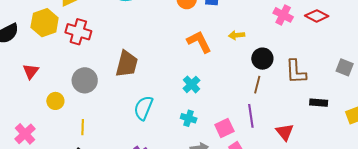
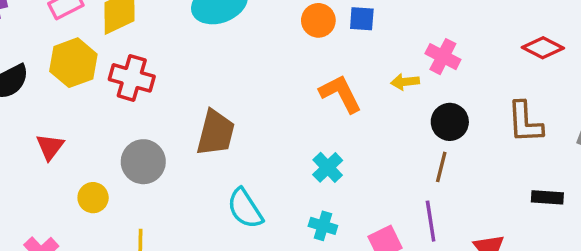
pink cross: (283, 15) -> (443, 57), moved
brown L-shape: (296, 72) -> (525, 122), moved
cyan semicircle: (143, 108) -> (245, 208), turned -55

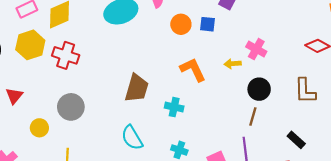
brown trapezoid: (216, 133) -> (137, 88), moved
cyan cross: (328, 167) -> (174, 107), moved, turned -36
black rectangle: (547, 197) -> (296, 140), moved, turned 36

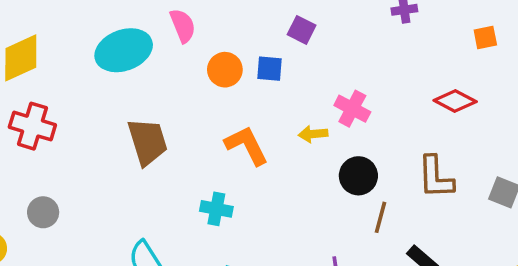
brown trapezoid: (137, 88) -> (148, 142), moved, turned -32
gray circle: (71, 107) -> (43, 212), size x0.7
brown line: (253, 116) -> (381, 217), moved

